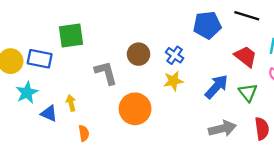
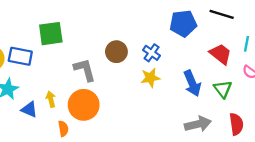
blue arrow: (216, 87) -> (192, 83), turned 115
orange circle: (135, 109) -> (84, 105), moved

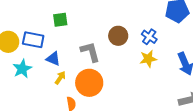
green square: (51, 34) -> (60, 20), size x0.7
yellow arrow: (51, 99) -> (60, 78), turned 48
blue triangle: (29, 109) -> (53, 59), moved

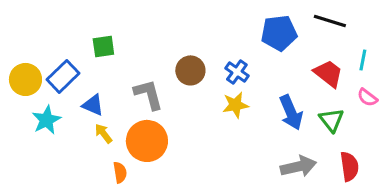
blue rectangle: (33, 40) -> (63, 76), turned -55
yellow arrow: (60, 78) -> (103, 133), turned -72

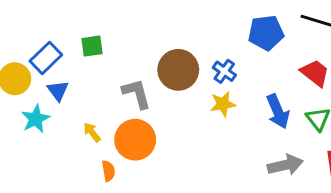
brown circle: (190, 70) -> (178, 70), size x1.4
blue rectangle: (63, 76) -> (46, 58), moved
blue triangle: (93, 105) -> (58, 91), moved, turned 30

